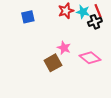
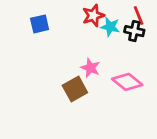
cyan star: (83, 12) -> (110, 27), moved
black cross: (95, 22) -> (134, 31), turned 32

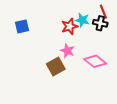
red star: (93, 15) -> (70, 26), moved
blue square: (40, 24) -> (22, 26), moved

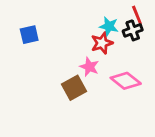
black cross: (100, 23) -> (133, 30), turned -32
red star: (70, 26) -> (102, 43), moved

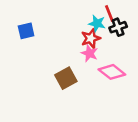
red line: (137, 15) -> (109, 13), moved
pink star: (89, 67) -> (89, 53), moved

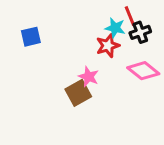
pink star: (89, 53) -> (89, 77), moved
pink diamond: (112, 72) -> (143, 71), moved

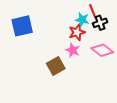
blue square: (31, 37) -> (22, 26), size x1.5
pink star: (89, 77) -> (73, 50), moved

